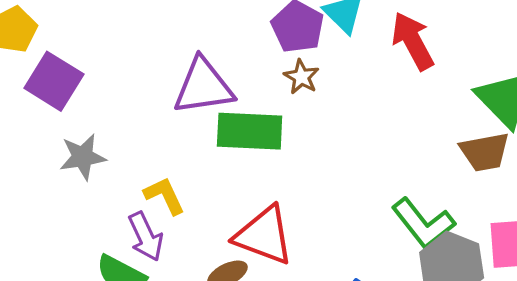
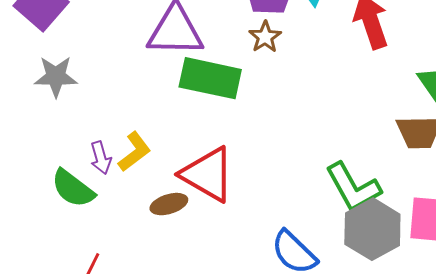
yellow L-shape: (165, 196) -> (134, 152), moved, turned 69
purple arrow: (146, 237) -> (101, 158), size x0.7

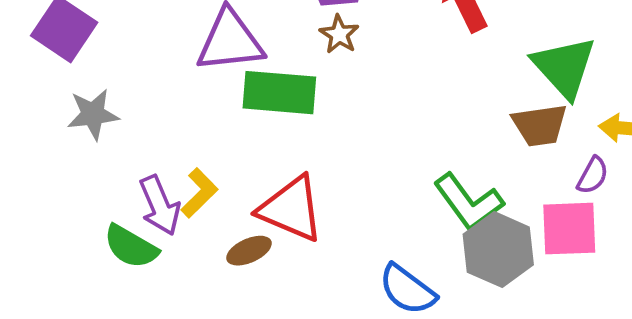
purple arrow: (101, 158) -> (160, 205), size x1.5

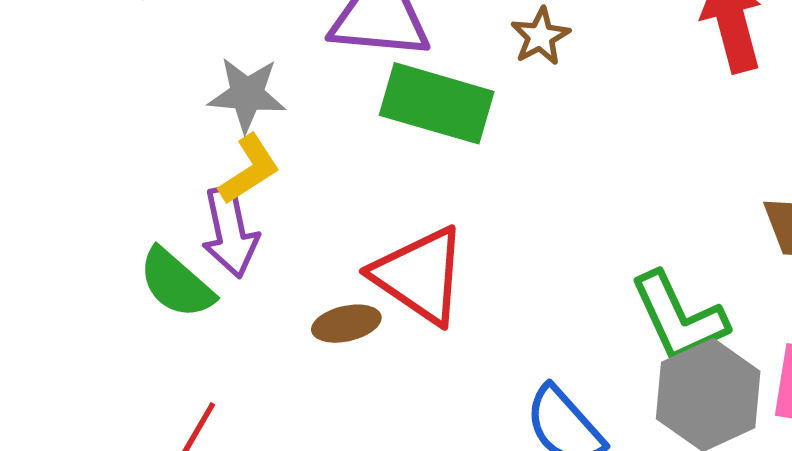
gray star: (93, 114) -> (247, 94), moved
yellow L-shape: (199, 193) -> (249, 169), moved

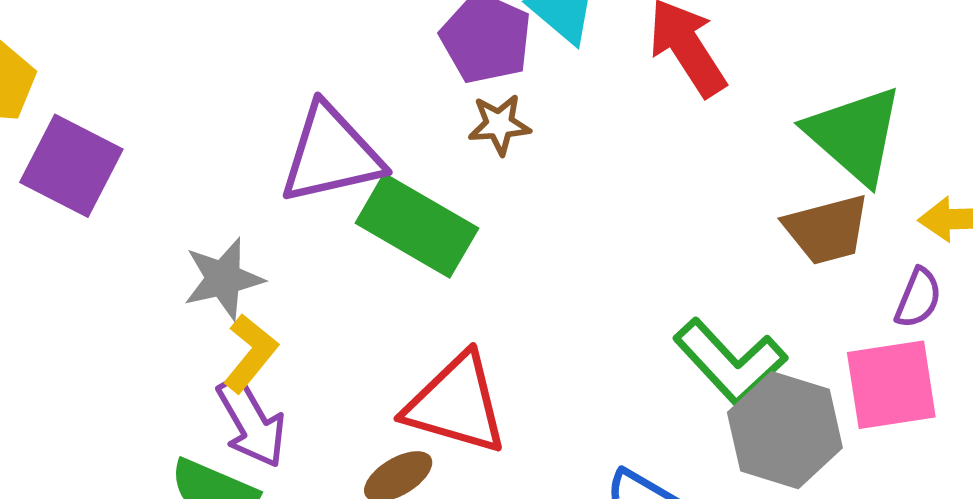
brown star: (540, 36) -> (499, 125), turned -30
green rectangle: (437, 103) -> (417, 226), turned 32

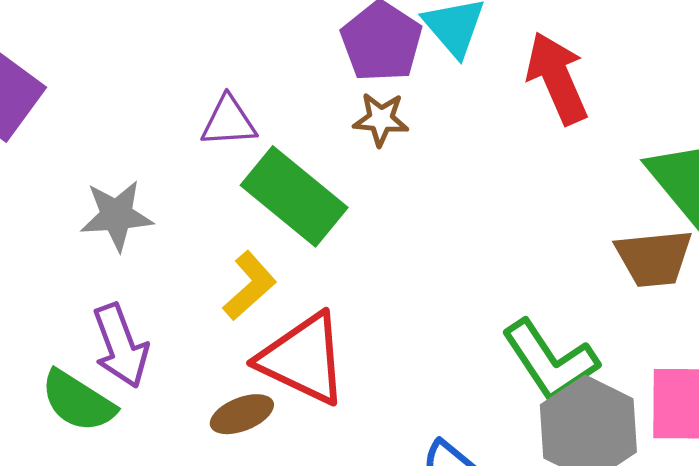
purple triangle: (331, 154) -> (229, 122), size x0.6
yellow L-shape: (250, 353) -> (250, 286), moved

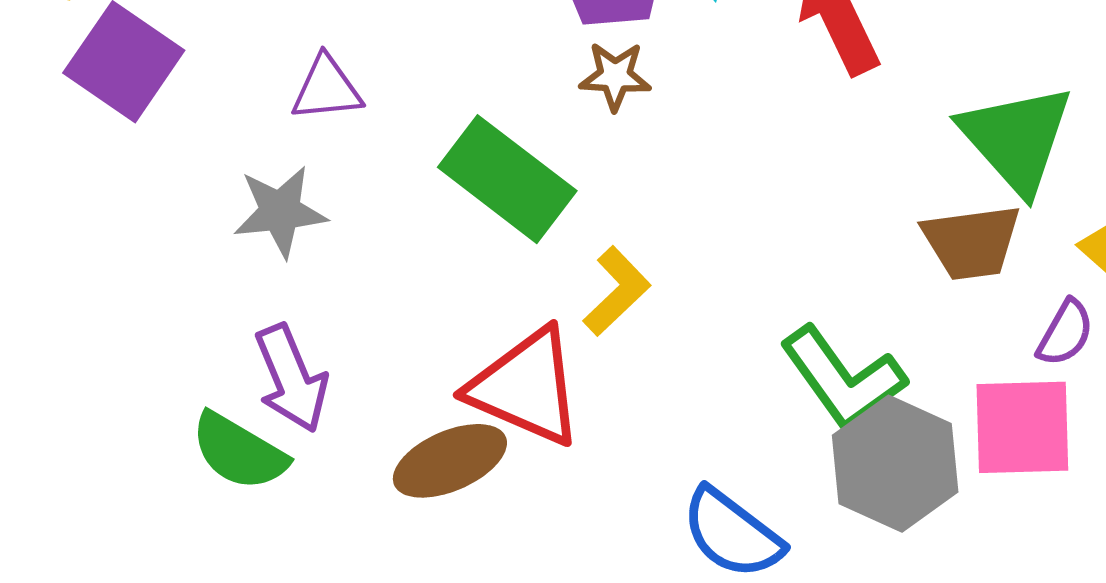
purple triangle: (229, 122) -> (327, 89), moved
yellow L-shape: (250, 286) -> (617, 291), moved
brown ellipse: (242, 414) -> (450, 461), size x1.4

